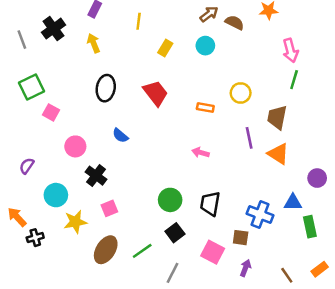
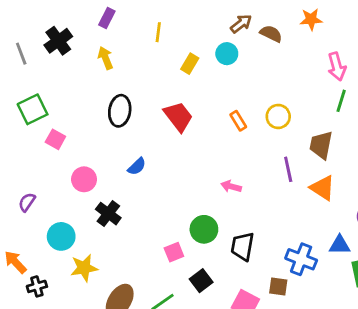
cyan circle: (205, 46) -> (227, 54), moved
orange rectangle: (205, 108) -> (238, 121), moved, turned 49
blue semicircle: (120, 136) -> (137, 166), turned -84
green circle: (170, 200) -> (204, 229), moved
pink square: (109, 208) -> (174, 252), moved

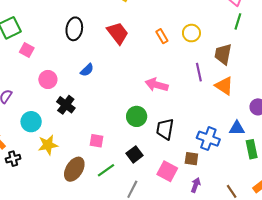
pink arrow: (231, 186) -> (157, 85), size x1.5
pink square: (174, 252) -> (96, 141), moved, turned 32

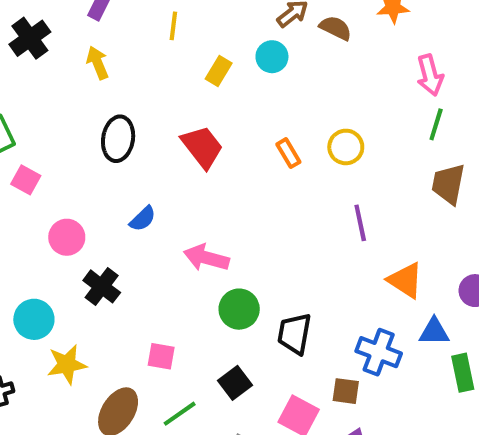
brown trapezoid: (223, 54) -> (448, 184), moved
pink arrow: (157, 85) -> (206, 258), moved
orange triangle: (224, 86) -> (405, 280), moved

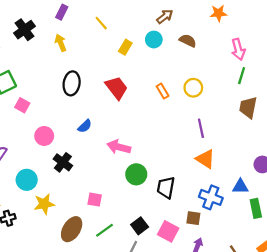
yellow line: (173, 26) -> (101, 23), turned -48
brown semicircle: (336, 28) -> (188, 41), moved
orange triangle: (405, 280) -> (205, 159), moved
black square: (235, 383) -> (140, 226), moved

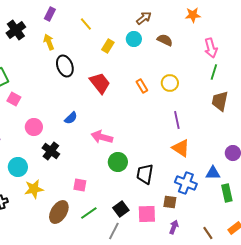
black ellipse: (72, 83) -> (65, 66), moved, turned -30
pink square: (168, 231) -> (147, 214), turned -30

